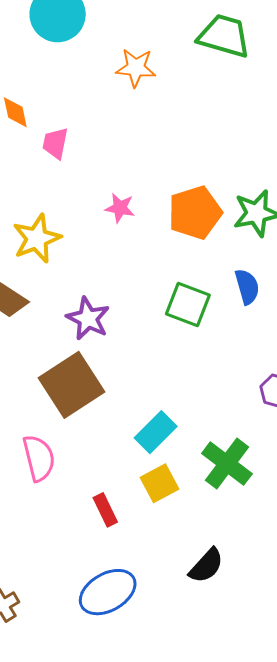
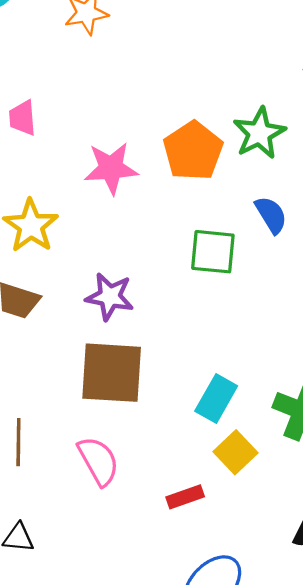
pink star: (120, 208) -> (111, 168), size x1.6
brown square: (71, 385) -> (112, 373), turned -38
red rectangle: (105, 510) -> (185, 497), turned -68

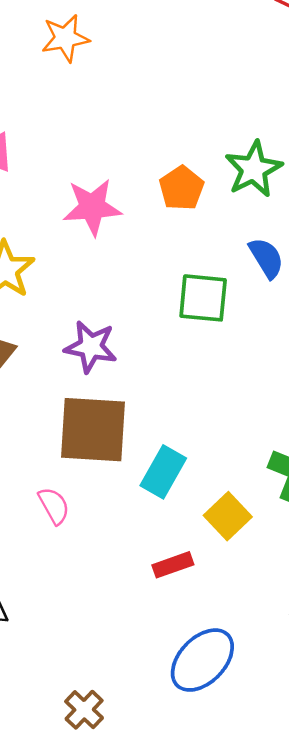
orange pentagon: (193, 151) -> (181, 188), size x0.7
cyan rectangle: (216, 398) -> (163, 472), moved
pink semicircle: (98, 461) -> (54, 506), moved, size x0.7

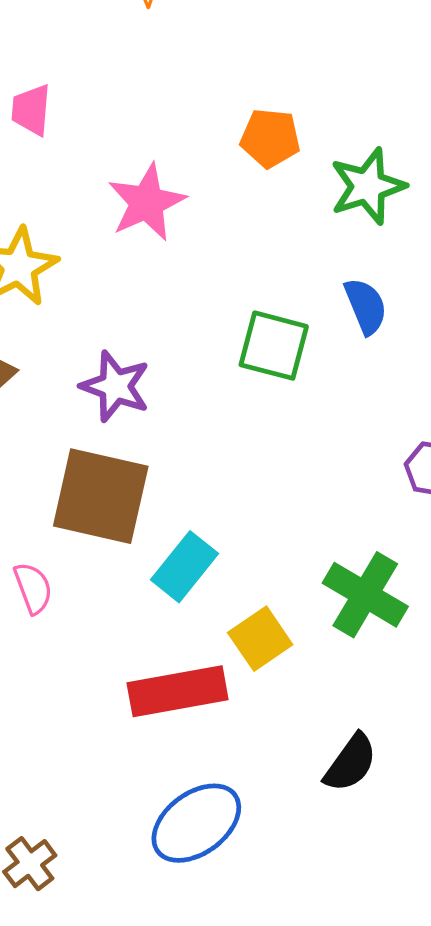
orange pentagon: (181, 188) -> (270, 138), moved, turned 30
pink star: (92, 207) -> (147, 202), turned -30
red rectangle: (173, 565) -> (178, 691), size x1.8

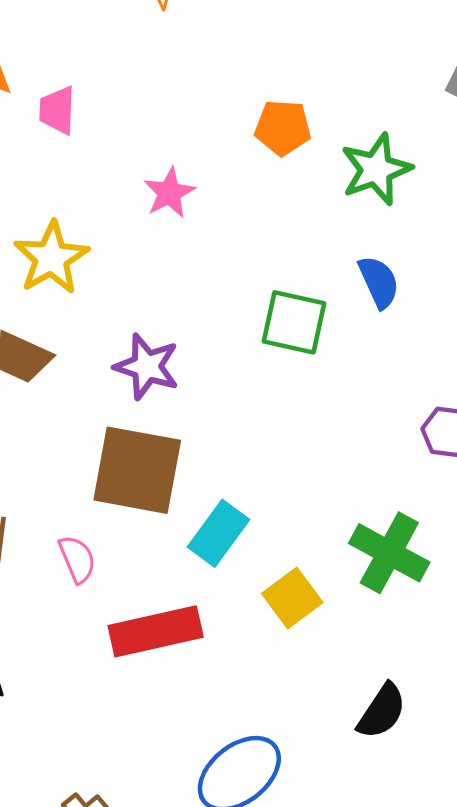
pink star: (147, 202) -> (169, 193), size x0.7
red rectangle: (178, 691) -> (156, 631), moved

